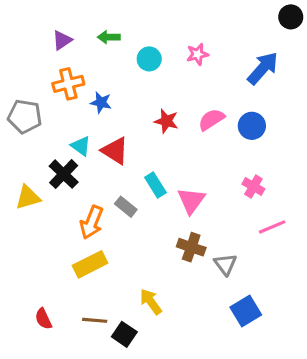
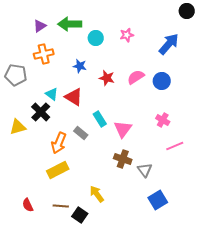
green arrow: (109, 37) -> (70, 24), size x1.6
blue star: (101, 102) -> (80, 66), moved

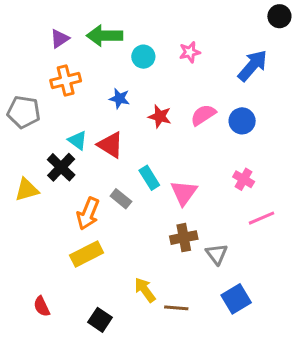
brown cross: (123, 159) -> (184, 238), turned -30
brown line: (61, 206) -> (176, 308), moved
black square: (80, 215) -> (100, 320), moved

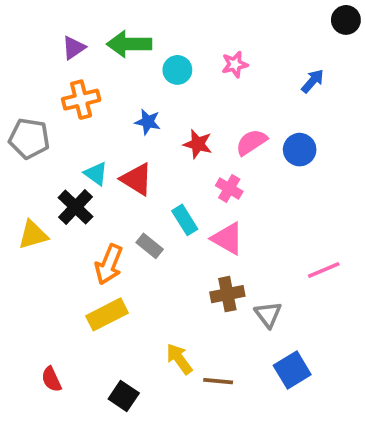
blue arrow: (253, 66) -> (313, 81), size x0.6
pink cross: (244, 179) -> (229, 188), moved
pink triangle: (184, 193) -> (227, 239), turned -36

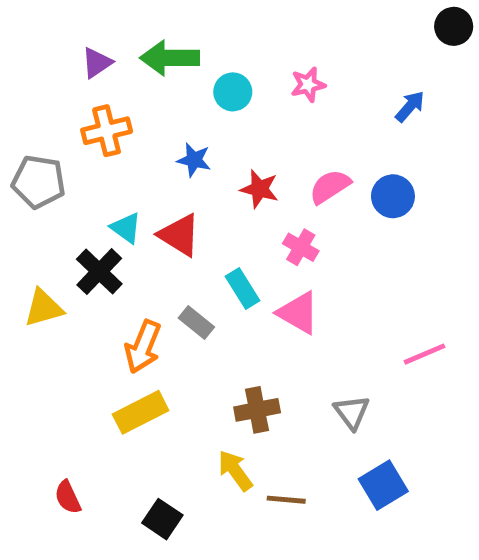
brown cross: (227, 294) -> (257, 410), moved

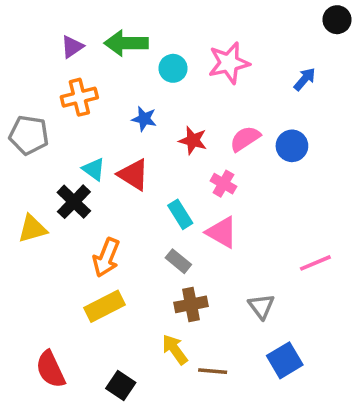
pink star: (308, 85) -> (229, 63), size x1.6
gray rectangle: (196, 322) -> (178, 261), moved
red semicircle: (68, 497) -> (50, 369), size x1.5

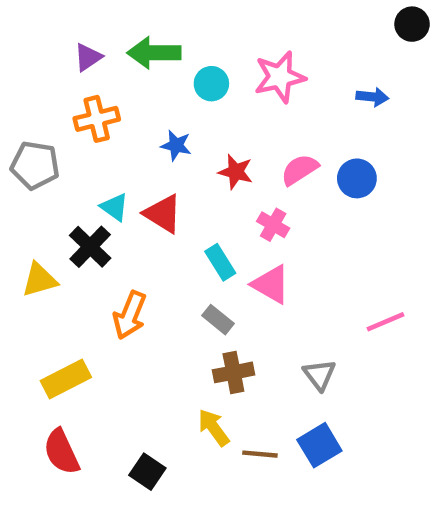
blue arrow: (305, 79) -> (372, 97), turned 55
yellow rectangle: (105, 306) -> (66, 379), moved
blue square: (285, 360) -> (319, 445), moved

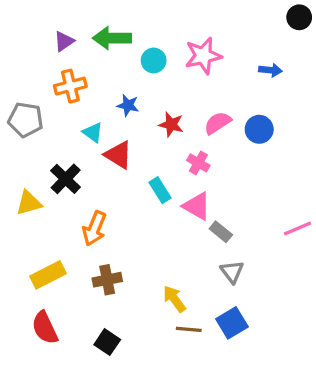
cyan triangle: (114, 207) -> (93, 132), moved
gray rectangle: (218, 320) -> (221, 232), moved
pink line: (386, 322) -> (298, 229), moved
brown cross: (233, 372) -> (107, 280), moved
yellow arrow: (214, 428) -> (174, 299), moved

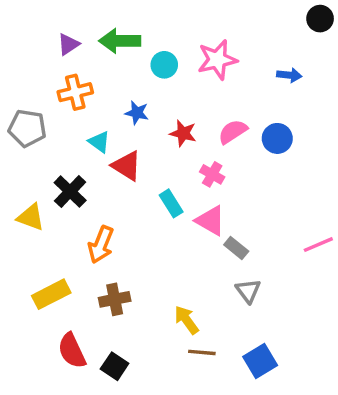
yellow triangle: (29, 203) -> (31, 217), turned 36
blue square: (232, 323) -> (260, 361), moved
red semicircle: (45, 328) -> (72, 351), moved

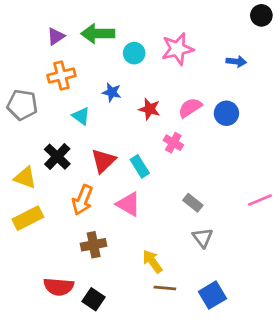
red triangle: (127, 166) -> (103, 161), moved, turned 44
pink triangle: (210, 221) -> (129, 204), moved
yellow rectangle: (51, 294) -> (28, 218), moved
red semicircle: (72, 351) -> (59, 287), turned -60

